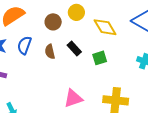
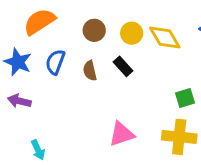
yellow circle: (76, 12) -> (132, 33), moved
green square: (100, 58) -> (185, 98), moved

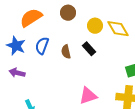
brown circle: (94, 30) -> (68, 13), moved

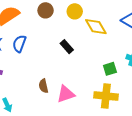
yellow circle: (95, 26) -> (75, 11), moved
brown semicircle: (66, 52) -> (43, 86), moved

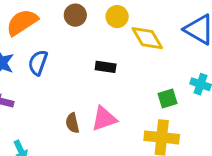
black rectangle: (67, 47) -> (106, 67), turned -40
pink triangle: (66, 94) -> (104, 119), moved

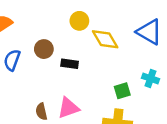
brown circle: (75, 15) -> (44, 49), moved

